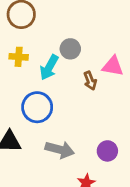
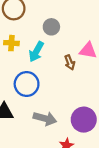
gray circle: (70, 49) -> (51, 27), moved
purple circle: (107, 151) -> (84, 120), size x1.5

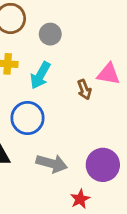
gray circle: (51, 27) -> (50, 34), moved

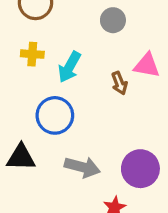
gray circle: (50, 34) -> (113, 20), moved

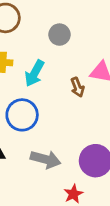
gray circle: (113, 20) -> (59, 35), moved

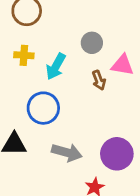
gray circle: (59, 35) -> (92, 43), moved

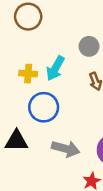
yellow cross: (24, 55) -> (28, 74), moved

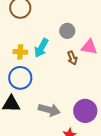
blue circle: (44, 107) -> (20, 78), moved

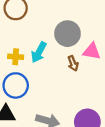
gray circle: (67, 31) -> (67, 34), size x1.5

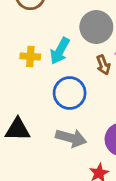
blue circle: (16, 85) -> (70, 93), moved

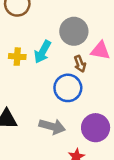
blue circle: (70, 93) -> (68, 88), moved

